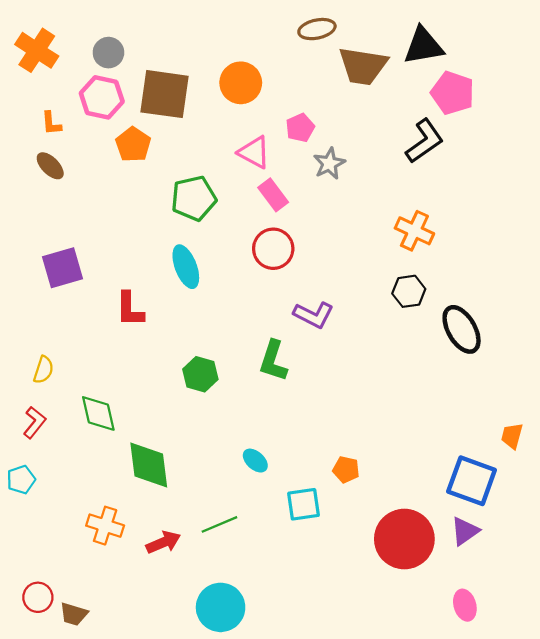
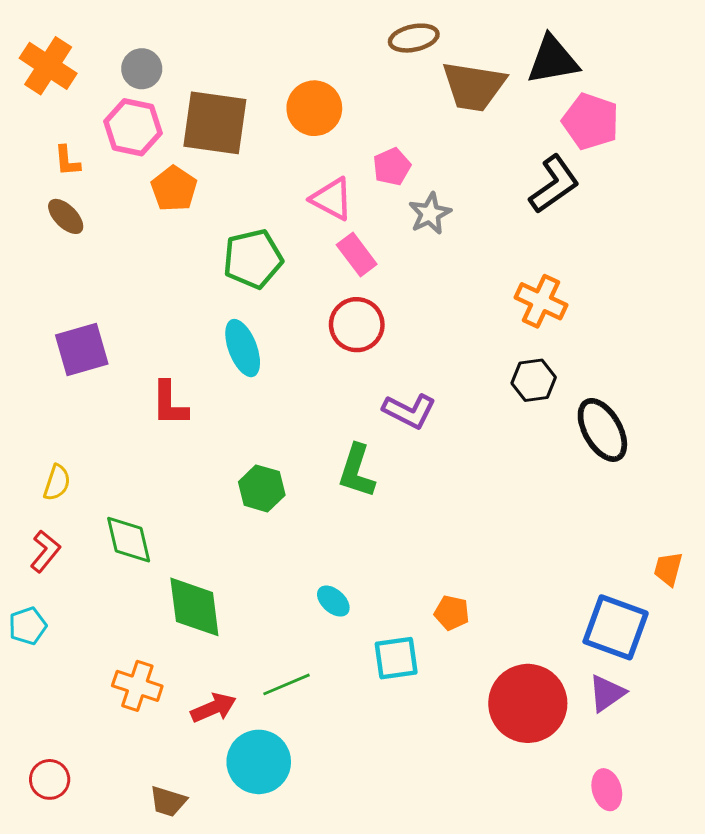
cyan circle: (221, 607) -> (259, 762), moved
brown trapezoid: (74, 614) -> (168, 801), moved

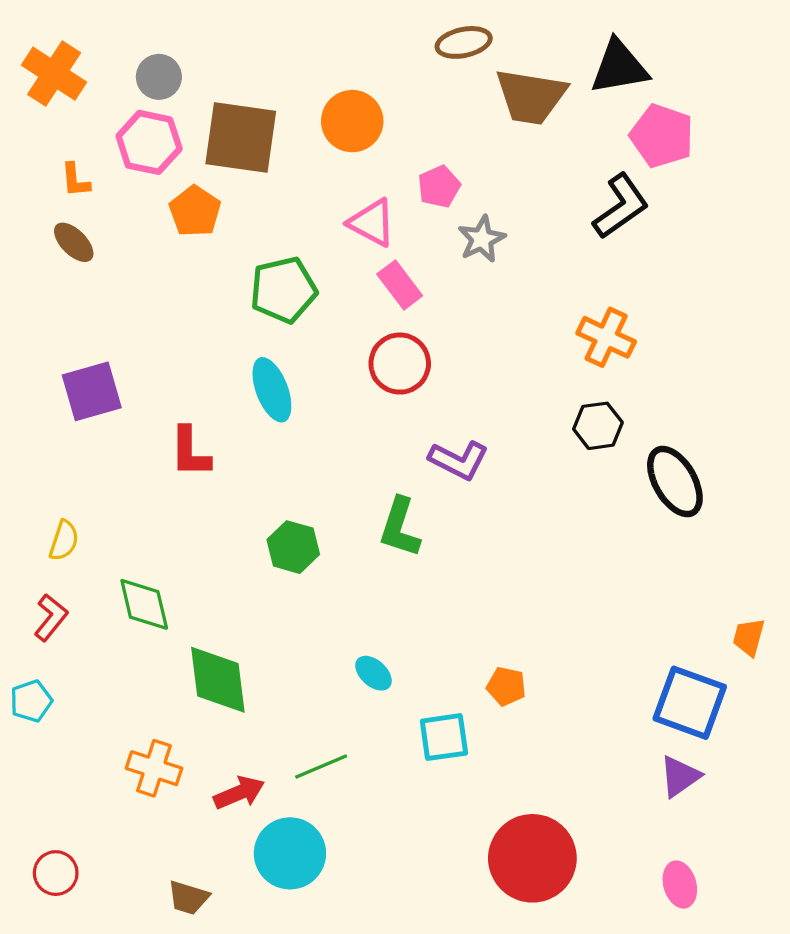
red circle: (528, 703) -> (532, 858), moved

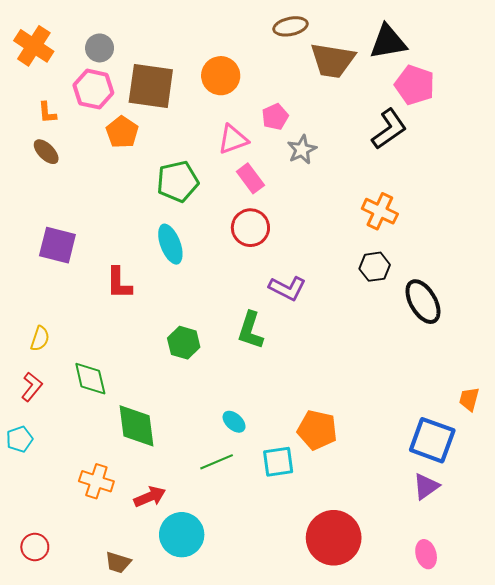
pink triangle: (372, 223) -> (233, 139), turned -48
purple square: (92, 391) -> (57, 245), turned 30
orange pentagon: (506, 686) -> (317, 430), size x1.6
green line: (321, 767) -> (217, 462), moved

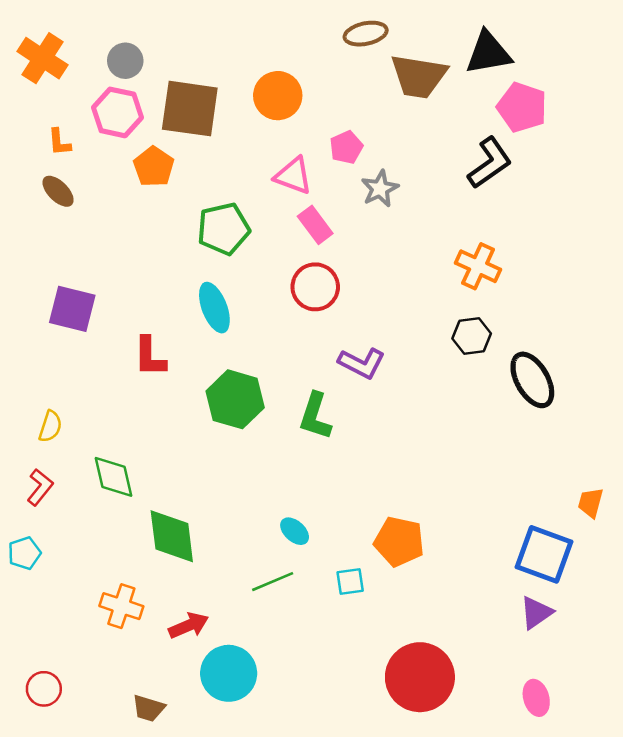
pink triangle: (233, 139) -> (293, 176), turned 40
green hexagon: (184, 343) -> (235, 399), moved, size x1.4
cyan square: (278, 462) -> (350, 582), size x0.7

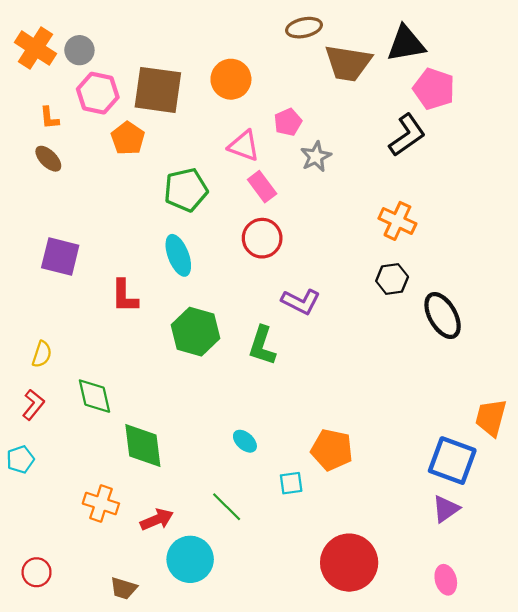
gray circle: (125, 61) -> (79, 50), moved
orange trapezoid: (591, 503) -> (491, 418), size x1.5
green line: (273, 582) -> (227, 507), moved, turned 68

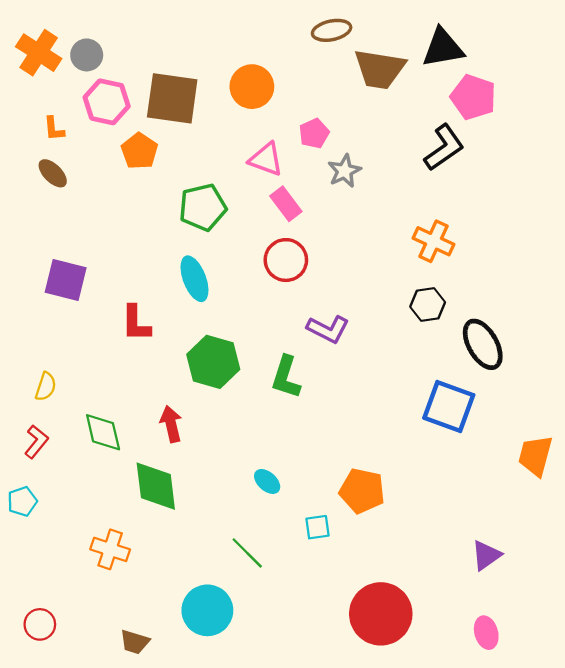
blue square: (452, 461) -> (449, 406), moved
red arrow: (157, 520) -> (171, 424), moved, turned -80

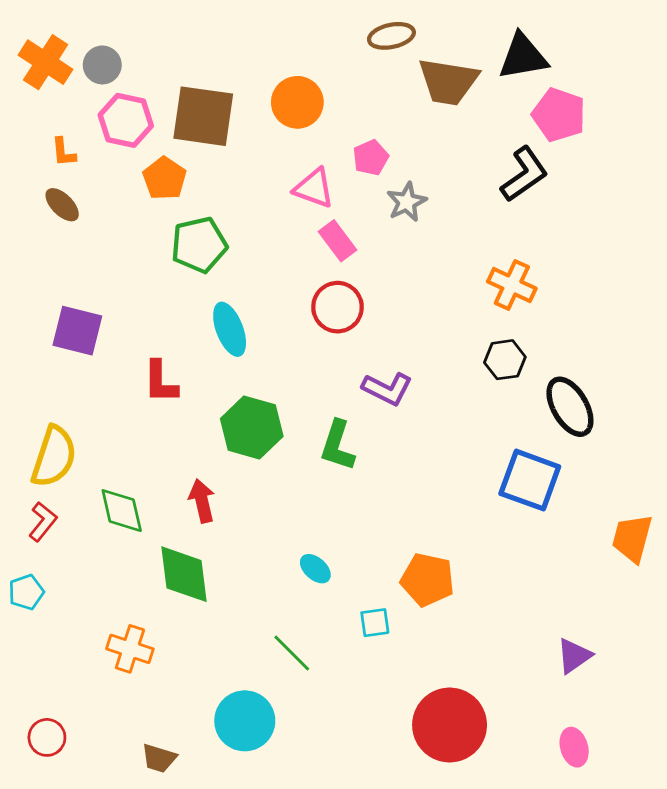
green pentagon: (203, 207) -> (199, 245), moved
yellow semicircle: (46, 387) -> (54, 457), size x1.8

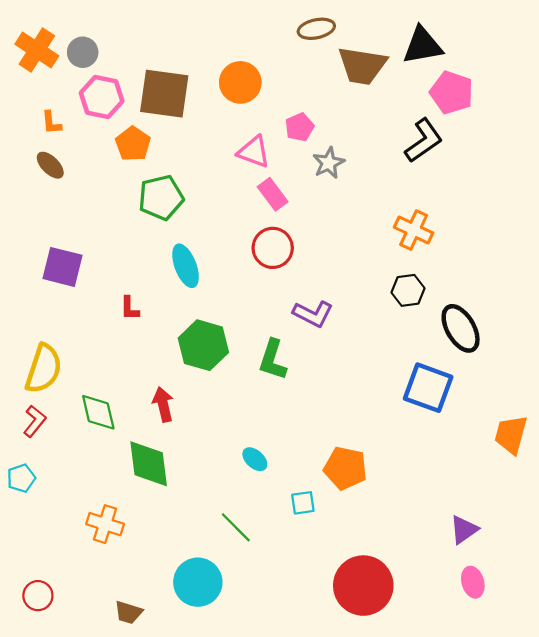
red L-shape: (160, 382) -> (130, 308), size x0.7
pink ellipse: (574, 747) -> (473, 582), moved

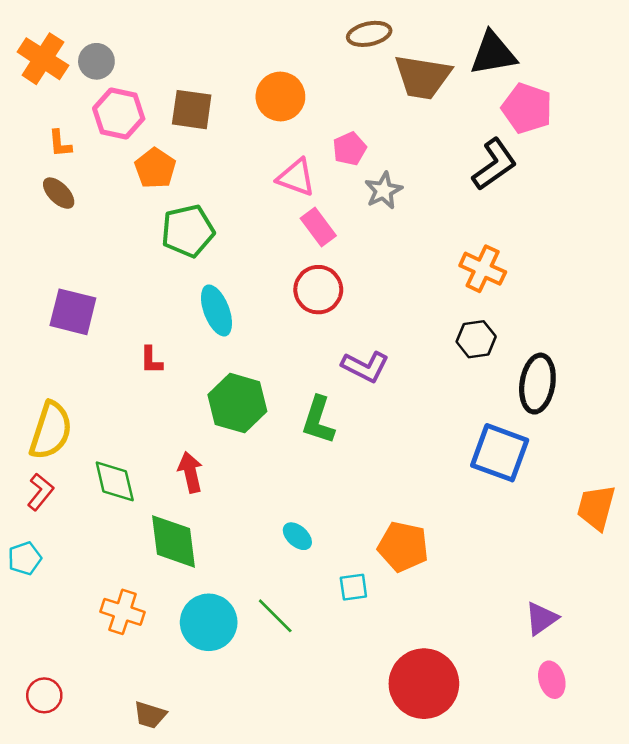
brown square: (164, 94) -> (192, 110), size x0.7
black ellipse: (461, 328) -> (537, 384), turned 39
cyan circle: (198, 582) -> (209, 622), moved

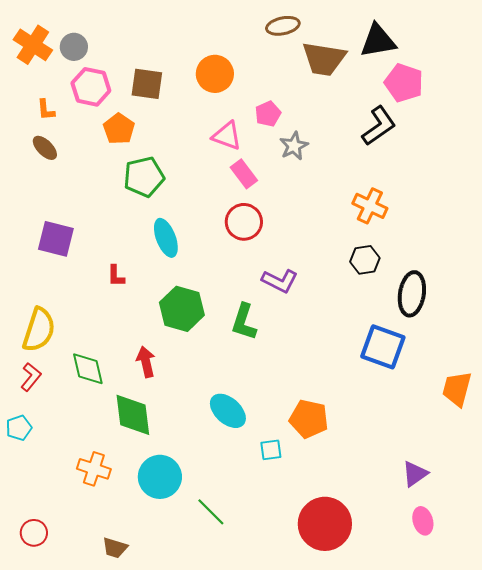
cyan ellipse: (297, 536) -> (228, 411), size x1.6
green line: (275, 616) -> (211, 512), moved

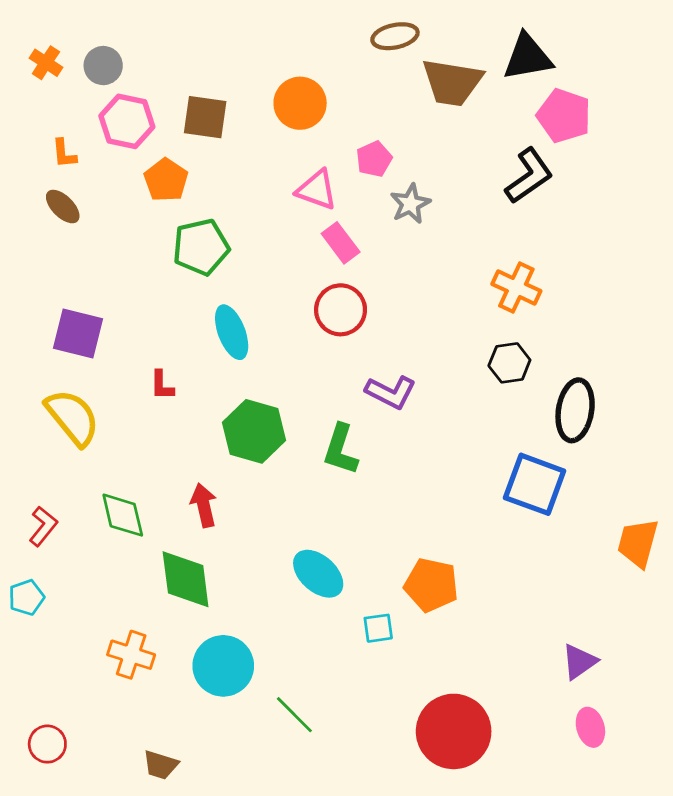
orange cross: (33, 45) -> (46, 63), size x0.6
yellow semicircle: (39, 330) -> (72, 417), moved, turned -57

